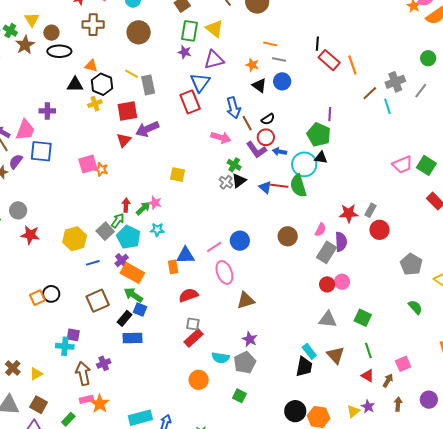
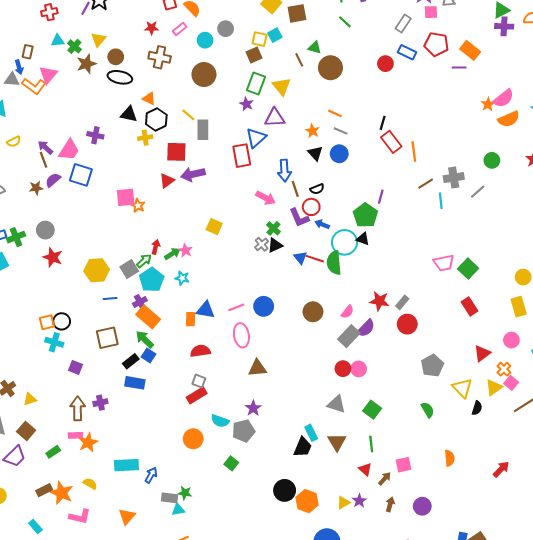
purple semicircle: (341, 242) -> (366, 328), turned 36
cyan cross: (65, 346) -> (54, 342), moved

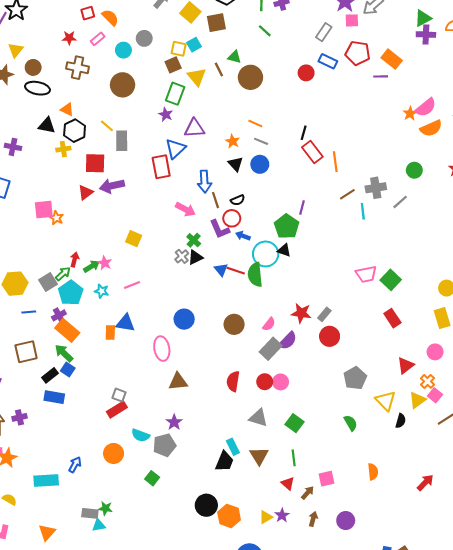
yellow triangle: (282, 86) -> (197, 77), moved
pink line: (236, 307) -> (132, 285), moved
red semicircle: (200, 351) -> (233, 381), moved, turned -72
blue arrow: (151, 475) -> (75, 465), moved

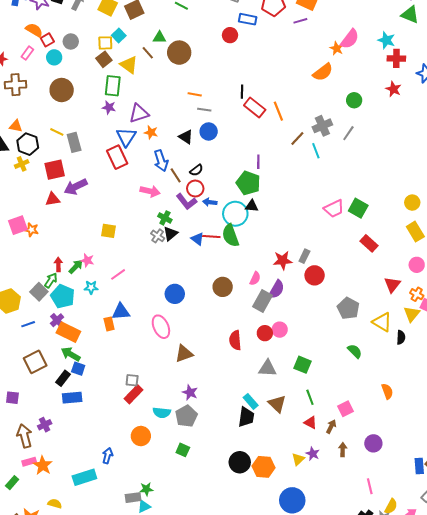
red square: (88, 13) -> (47, 40), moved
orange semicircle: (431, 128) -> (323, 72), moved
orange star: (233, 141) -> (151, 132), moved
red triangle: (85, 192) -> (53, 199), turned 42

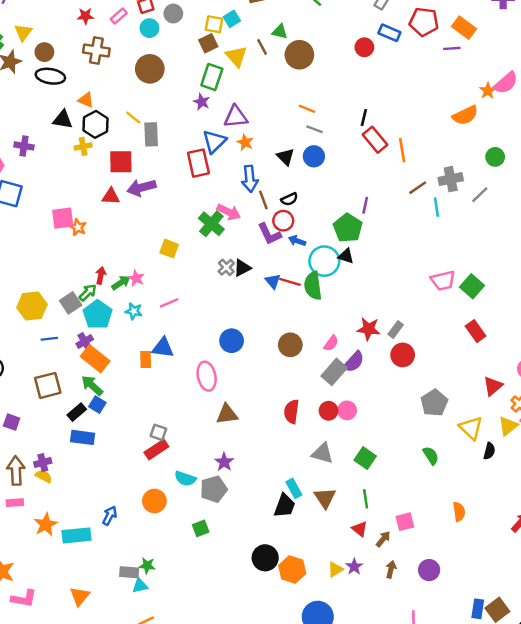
green cross: (165, 218) -> (211, 224), moved, size x1.5
green square: (183, 450) -> (201, 528), turned 32
orange star: (43, 465) -> (46, 525), moved
yellow semicircle: (55, 504) -> (44, 476), moved

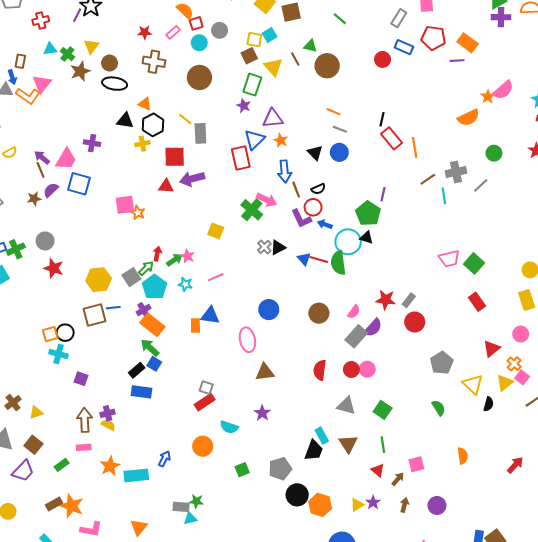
brown square: (48, 385) -> (95, 315), moved
gray pentagon: (214, 489) -> (280, 469), moved

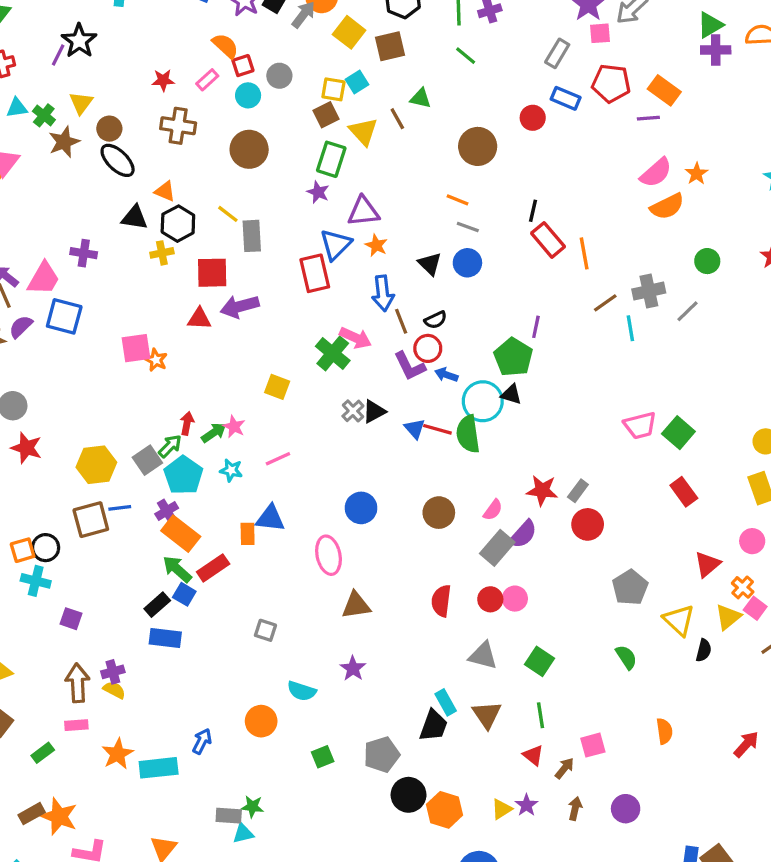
brown circle: (327, 66) -> (478, 146), moved
black ellipse: (115, 84) -> (118, 160), turned 35
pink semicircle: (503, 90) -> (656, 173), moved
red rectangle: (205, 402) -> (213, 568), moved

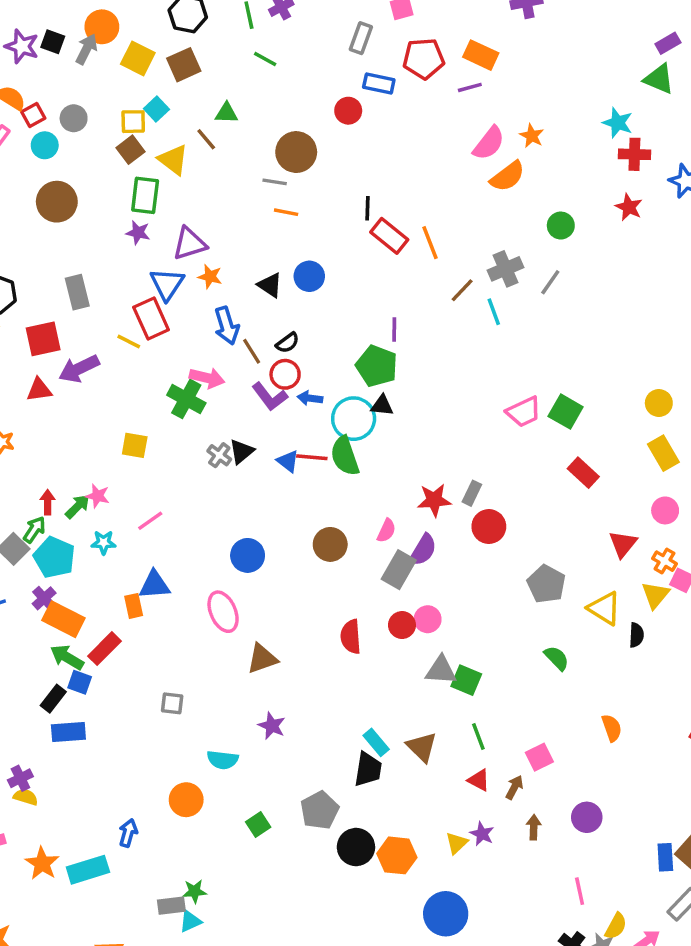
yellow line: (228, 214) -> (129, 341), moved
gray line: (468, 227) -> (275, 182), moved
gray triangle: (483, 656) -> (441, 670), moved

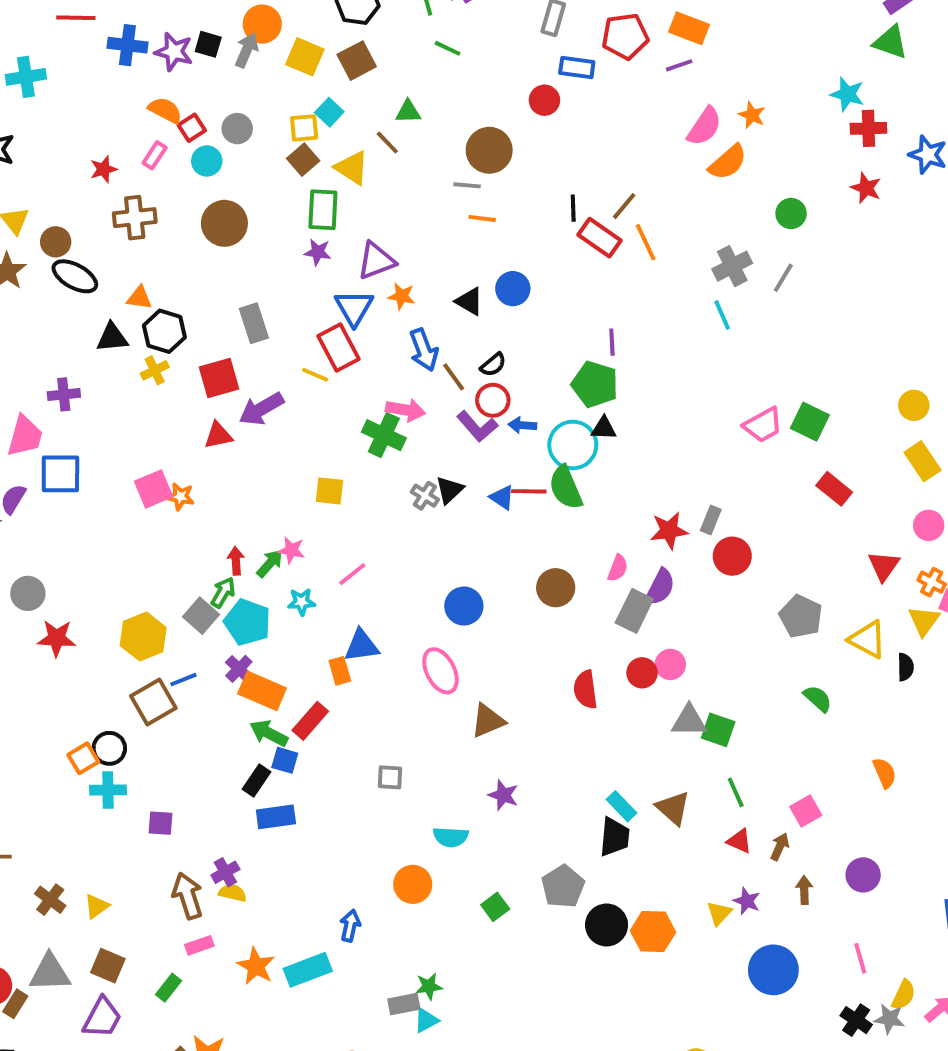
brown line: (462, 290) -> (624, 206), moved
blue circle: (446, 914) -> (773, 970), moved

